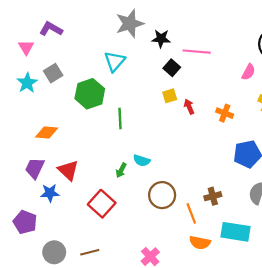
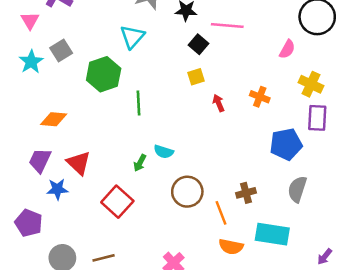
red arrow: (189, 107) -> (219, 103), moved

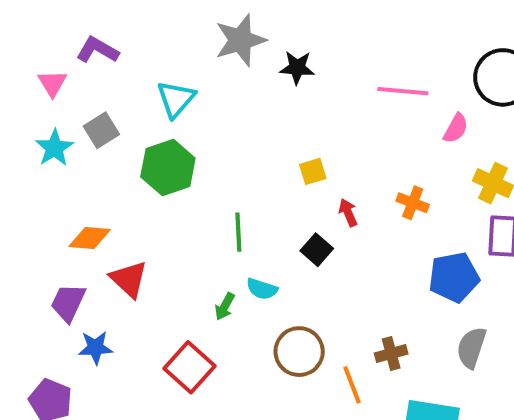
pink line: (227, 26) -> (403, 91), moved
cyan triangle: (132, 37) -> (176, 99), moved
black square: (199, 44) -> (317, 250), moved
green line: (139, 103) -> (238, 232), moved
red triangle: (79, 163) -> (129, 279), moved

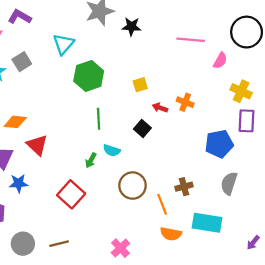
green hexagon: (168, 167) -> (89, 76), moved
orange cross: (413, 203) -> (185, 102), moved
red arrow: (348, 213) -> (160, 108), turned -48

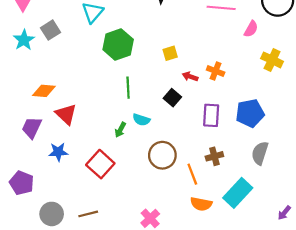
purple rectangle: (247, 121) -> (211, 115), moved
blue star: (19, 183) -> (58, 152), moved
cyan rectangle: (207, 223) -> (238, 193), turned -56

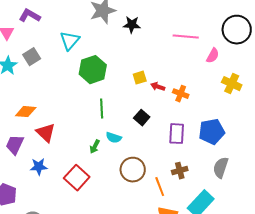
red arrow: (190, 77) -> (158, 87), moved

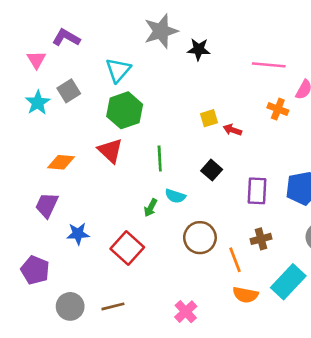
green hexagon: (93, 70) -> (125, 110), moved
orange cross: (181, 94) -> (278, 109), moved
red triangle: (46, 133) -> (110, 151), moved

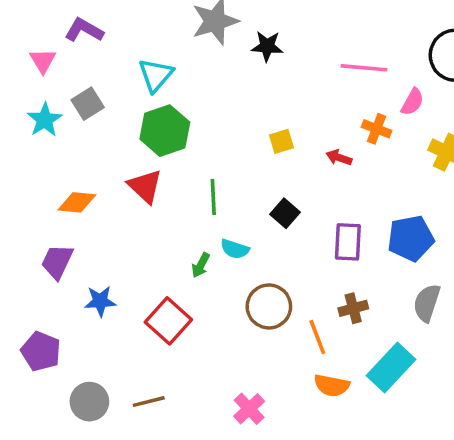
red arrow: (232, 130) -> (339, 158), moved

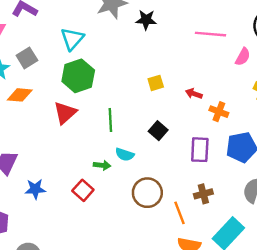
orange cross: (377, 129) -> (219, 112), moved
red triangle: (145, 186) -> (65, 113), turned 35
orange diamond: (77, 202) -> (20, 95), moved
green arrow: (201, 265) -> (102, 165), turned -112
red square: (168, 321) -> (83, 190), moved, size x0.7

